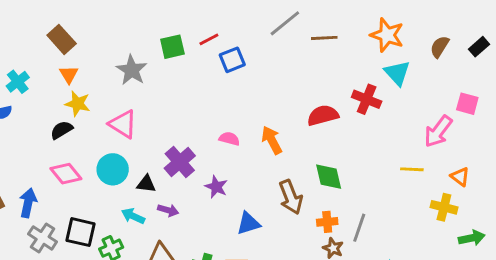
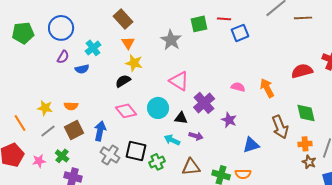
red line: (209, 39) -> (224, 19), turned 32
pink triangle: (123, 124) -> (179, 81), moved

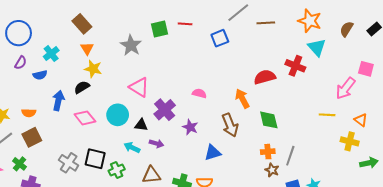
blue square: (240, 33) -> (220, 38), moved
orange arrow: (267, 88) -> (242, 98), moved
brown arrow: (280, 127) -> (230, 125), moved
blue arrow: (100, 131) -> (58, 101), moved

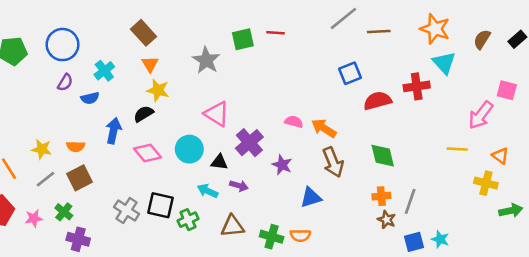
blue square: (220, 38) -> (350, 73), moved
red cross: (295, 66) -> (417, 86), turned -30
orange arrow: (242, 98) -> (324, 128), moved, turned -30

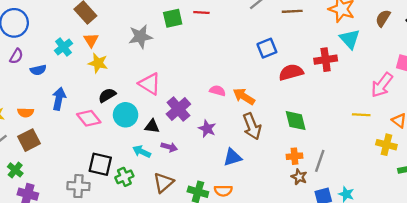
gray star: (206, 60) -> (140, 37), turned 30
cyan cross: (104, 71) -> (63, 47), moved
black semicircle: (144, 114) -> (107, 95), moved
gray cross: (127, 211) -> (78, 186), moved, turned -30
brown triangle: (232, 226) -> (163, 183), turned -35

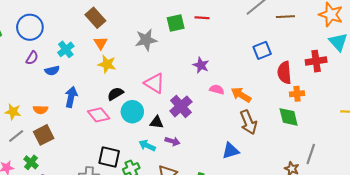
cyan cross: (63, 47) -> (66, 49), moved
red semicircle: (291, 72) -> (284, 73), turned -80
purple star: (207, 129) -> (201, 65), moved
orange cross: (294, 156) -> (297, 94), moved

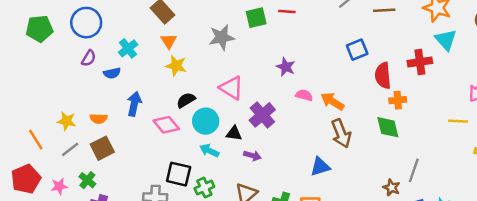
cyan arrow: (147, 145) -> (209, 151), moved

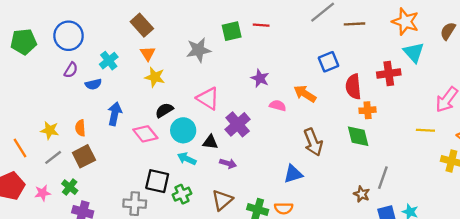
orange arrow: (332, 101) -> (305, 94), moved
orange semicircle: (99, 119) -> (80, 128), turned 84

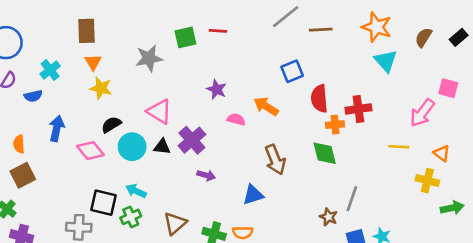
brown rectangle: (142, 25) -> (87, 31), turned 40
red cross: (389, 74) -> (358, 109), moved
black triangle: (210, 142) -> (162, 147), moved
cyan arrow: (187, 159) -> (136, 191), moved
purple arrow: (228, 163) -> (206, 175), moved

